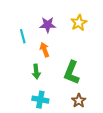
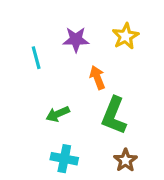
orange arrow: (45, 50) -> (97, 78), moved
green arrow: (36, 72) -> (58, 114), turned 72

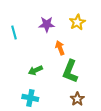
cyan line: (36, 58) -> (14, 32), moved
cyan cross: (64, 159) -> (30, 98), moved

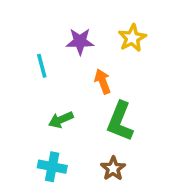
cyan line: (14, 32) -> (42, 66), moved
brown star: (77, 99) -> (113, 168), moved

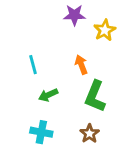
purple star: (80, 41) -> (74, 15), moved
cyan line: (42, 66) -> (33, 65), moved

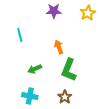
yellow star: (105, 30) -> (88, 13), moved
cyan line: (33, 65) -> (20, 35), moved

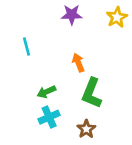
cyan cross: (30, 96) -> (49, 117), moved, turned -35

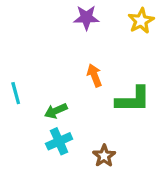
cyan line: (26, 47) -> (16, 93), moved
green L-shape: (92, 93) -> (133, 100), moved, turned -112

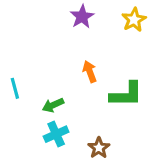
purple star: (86, 18) -> (82, 17), turned -30

